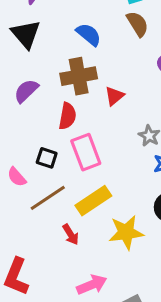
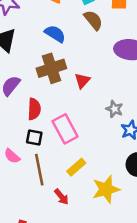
red semicircle: (67, 116) -> (34, 109), moved
brown line: (48, 198) -> (39, 170), turned -60
yellow rectangle: (93, 201) -> (76, 167), size x0.7

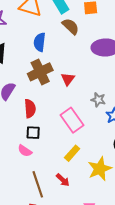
blue semicircle: (55, 34) -> (40, 42), turned -108
pink rectangle: (65, 129) -> (72, 120), moved
pink semicircle: (12, 156) -> (25, 151), moved
brown line: (39, 170) -> (38, 184), moved

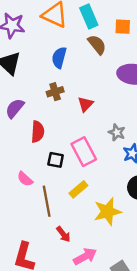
brown cross: (40, 72) -> (55, 92), size x0.6
black square: (33, 133) -> (56, 160), moved
red arrow: (63, 180) -> (63, 234), moved
brown line: (38, 184) -> (47, 201), moved

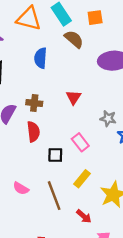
brown cross: (55, 92) -> (34, 103), moved, turned 35
pink rectangle: (84, 152) -> (80, 142), size x0.7
pink semicircle: (25, 179) -> (21, 188), moved
red arrow: (63, 234) -> (84, 216), moved

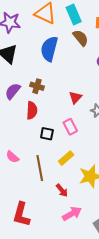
blue semicircle: (41, 58) -> (49, 49), size x1.4
red triangle: (74, 97) -> (75, 97), moved

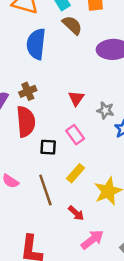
brown cross: (37, 86) -> (28, 91), turned -32
red semicircle: (32, 110) -> (26, 122), size x1.4

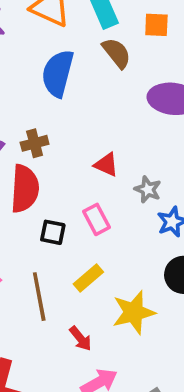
red triangle: (76, 98) -> (106, 165), turned -49

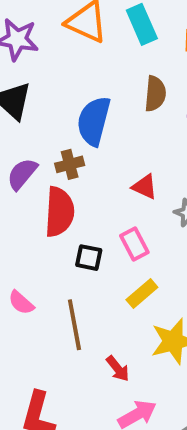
brown semicircle: (117, 53) -> (155, 94), moved, turned 44
blue semicircle: (58, 73) -> (94, 121), moved
yellow rectangle: (88, 278) -> (142, 294), moved

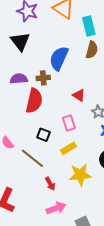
cyan rectangle: (142, 24) -> (89, 26), moved
purple semicircle: (22, 174) -> (19, 79), turned 36
black square: (89, 258) -> (43, 135), moved
brown line: (74, 325) -> (32, 158), turned -50

